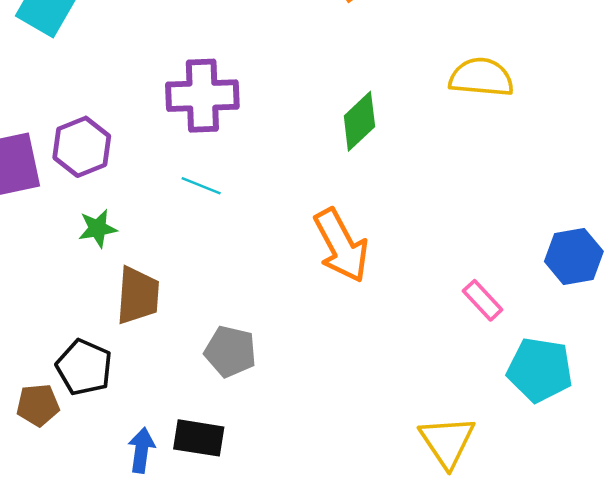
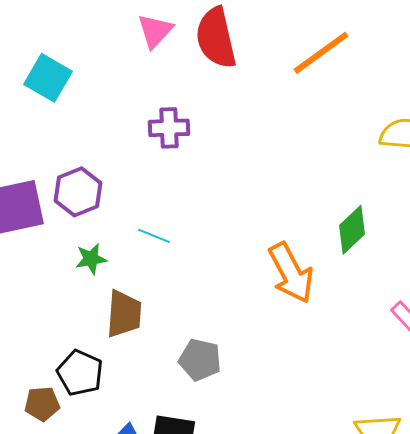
purple cross: (202, 96) -> (169, 128), moved, size x0.7
green diamond: (359, 121) -> (352, 230), moved
cyan line: (201, 186) -> (154, 236), moved

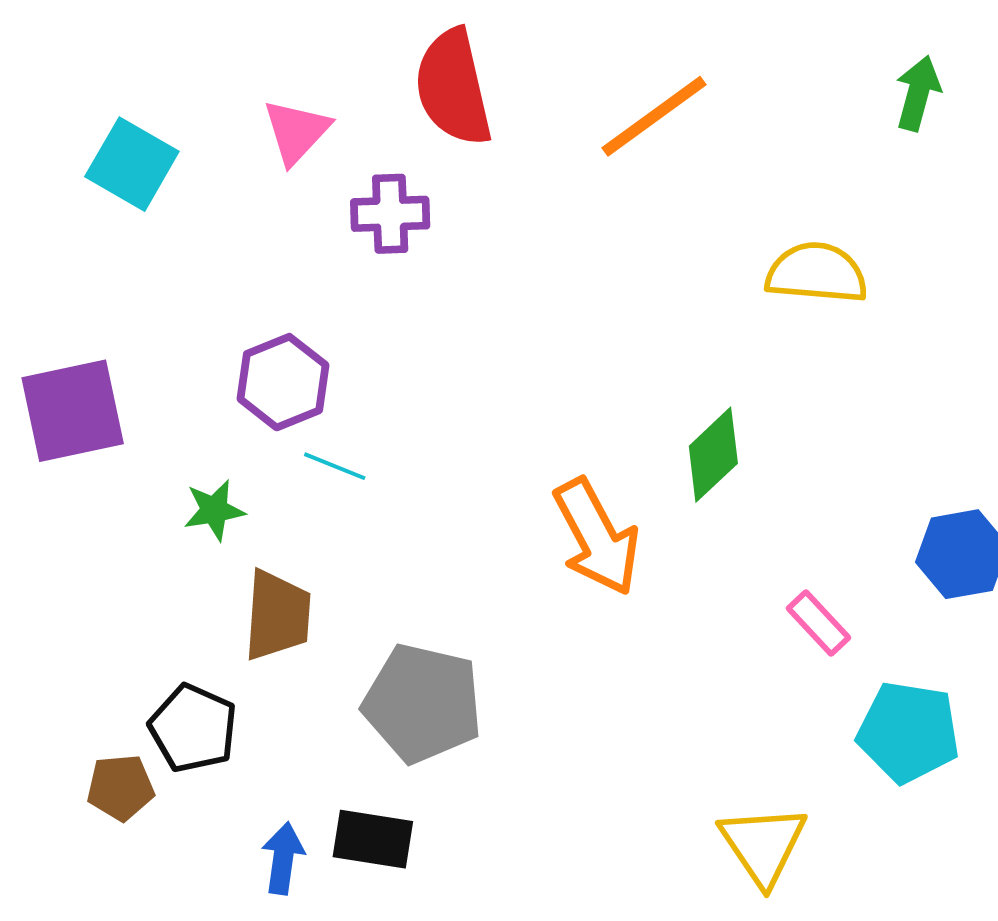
pink triangle: (155, 31) -> (296, 132), moved
purple cross: (169, 128) -> (390, 214), moved
purple hexagon: (78, 192) -> (283, 382), moved
gray pentagon: (200, 360) -> (423, 703), size x1.5

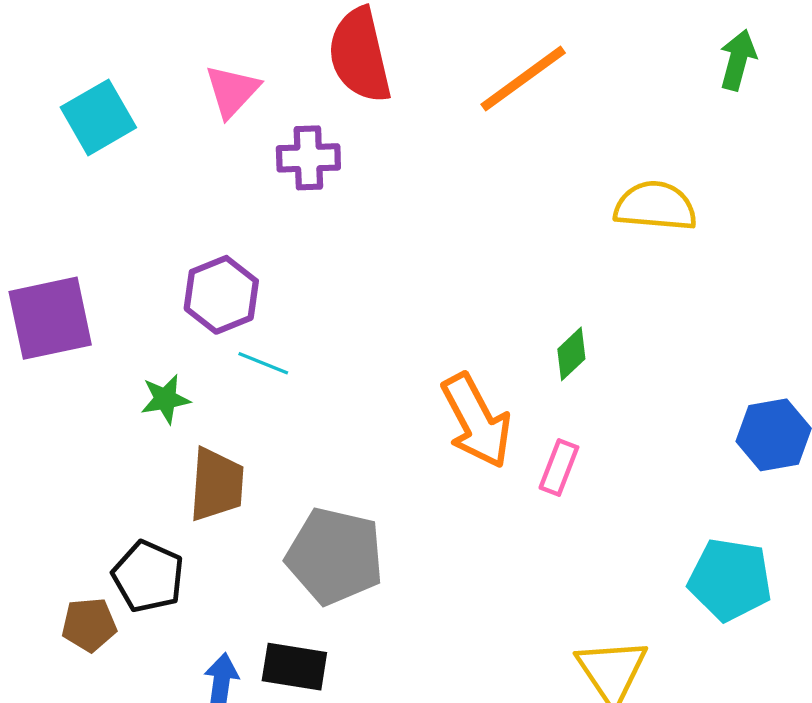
cyan square: (132, 164) -> (98, 117), turned 30
green diamond: (713, 455) -> (571, 354), size x0.7
pink rectangle: (819, 623) -> (559, 468), moved, turned 64

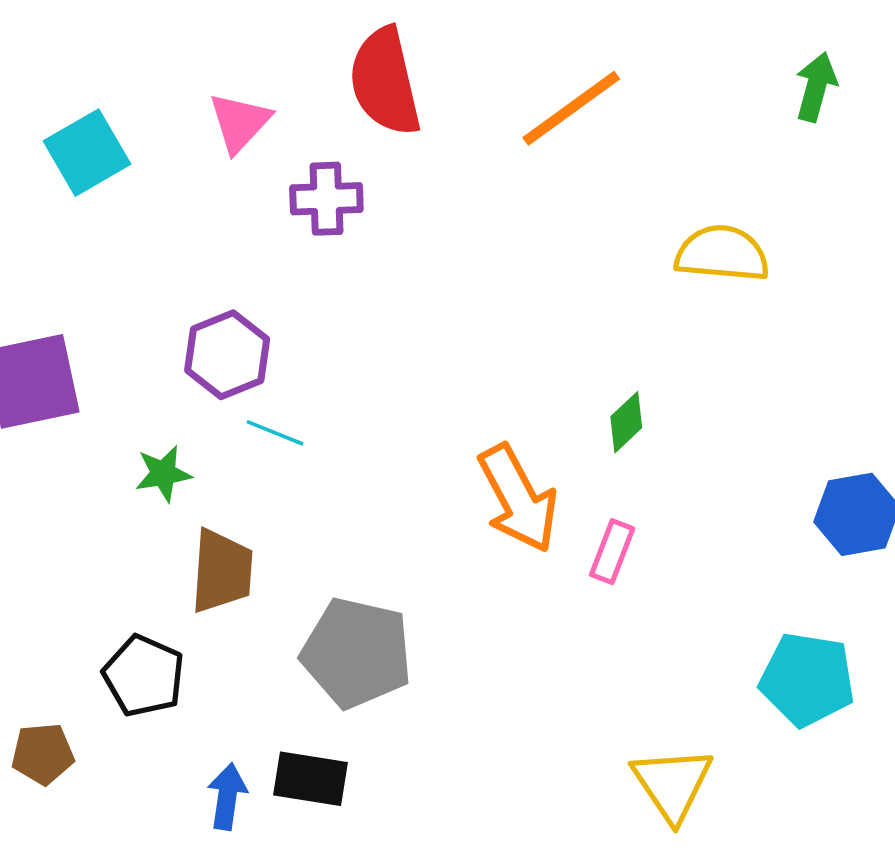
brown pentagon: (89, 625) -> (43, 754), moved

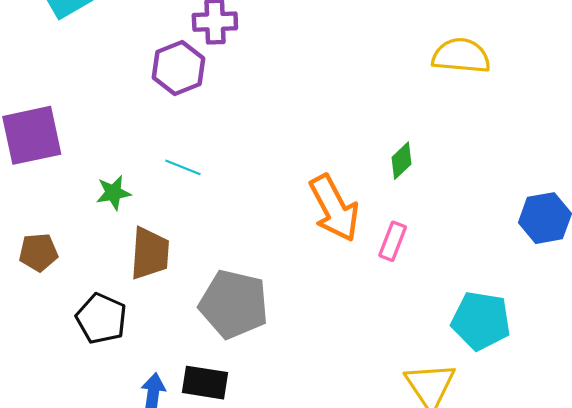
purple hexagon: (227, 355) -> (179, 68), moved
cyan pentagon: (807, 679) -> (481, 321), moved
brown pentagon: (43, 754) -> (38, 252), moved

